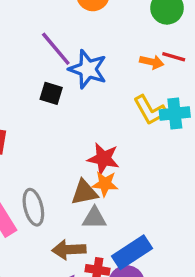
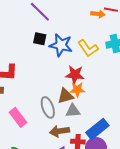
blue star: (88, 69) -> (61, 45), moved
yellow L-shape: (150, 110) -> (88, 48), moved
gray ellipse: (33, 207) -> (48, 107), moved

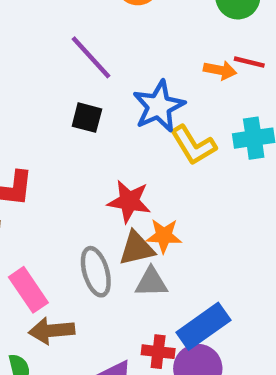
blue star: (61, 45) -> (159, 106), moved, turned 30
red star: (75, 75) -> (129, 201), moved
brown arrow: (59, 131) -> (52, 331), moved

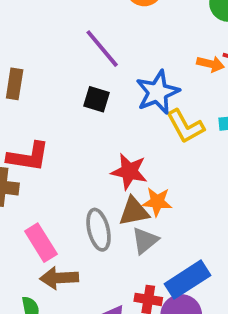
gray triangle: (151, 282) -> (145, 241), turned -40

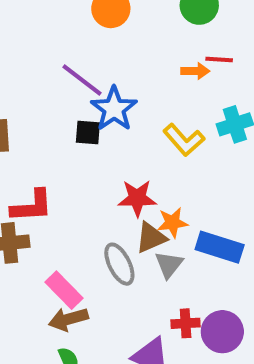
blue star: (158, 92) -> (114, 109), moved
brown arrow: (59, 278) -> (68, 319), moved
blue rectangle: (188, 280) -> (220, 247), moved, turned 63

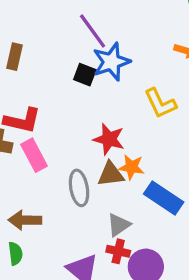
gray triangle: (169, 265) -> (119, 225), moved
pink rectangle: (64, 290) -> (34, 155), moved

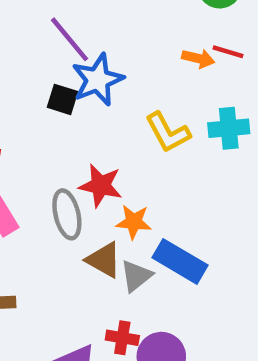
brown triangle: (111, 174) -> (104, 260), moved, turned 40
gray ellipse: (79, 188) -> (67, 214), moved
gray triangle: (119, 225) -> (136, 276), moved

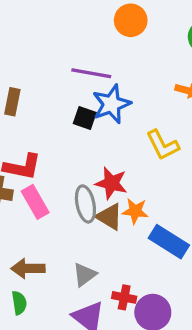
purple line: (69, 39) -> (91, 73), turned -42
brown triangle: (104, 260) -> (109, 217), moved
gray triangle: (136, 276) -> (85, 275), moved

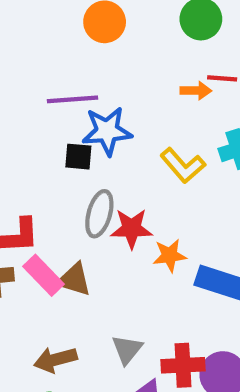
blue star: (111, 104) -> (107, 131), turned 30
gray ellipse: (85, 204) -> (99, 214), moved, turned 42
brown triangle: (109, 217) -> (74, 280), moved
red cross: (124, 297) -> (183, 365), size x1.4

